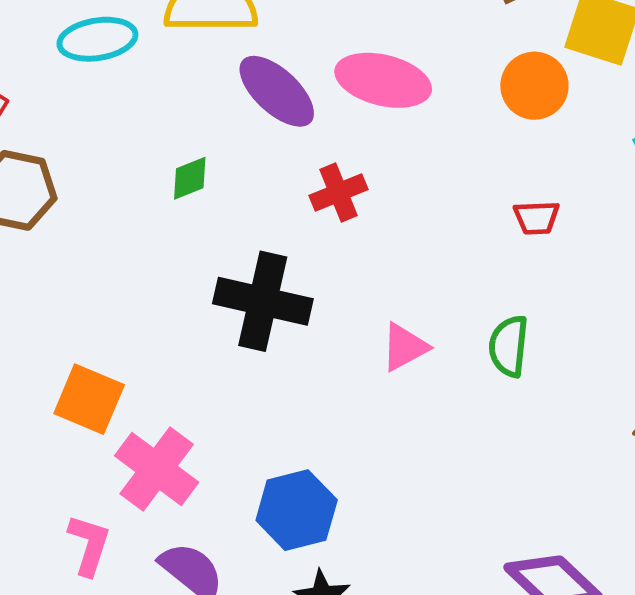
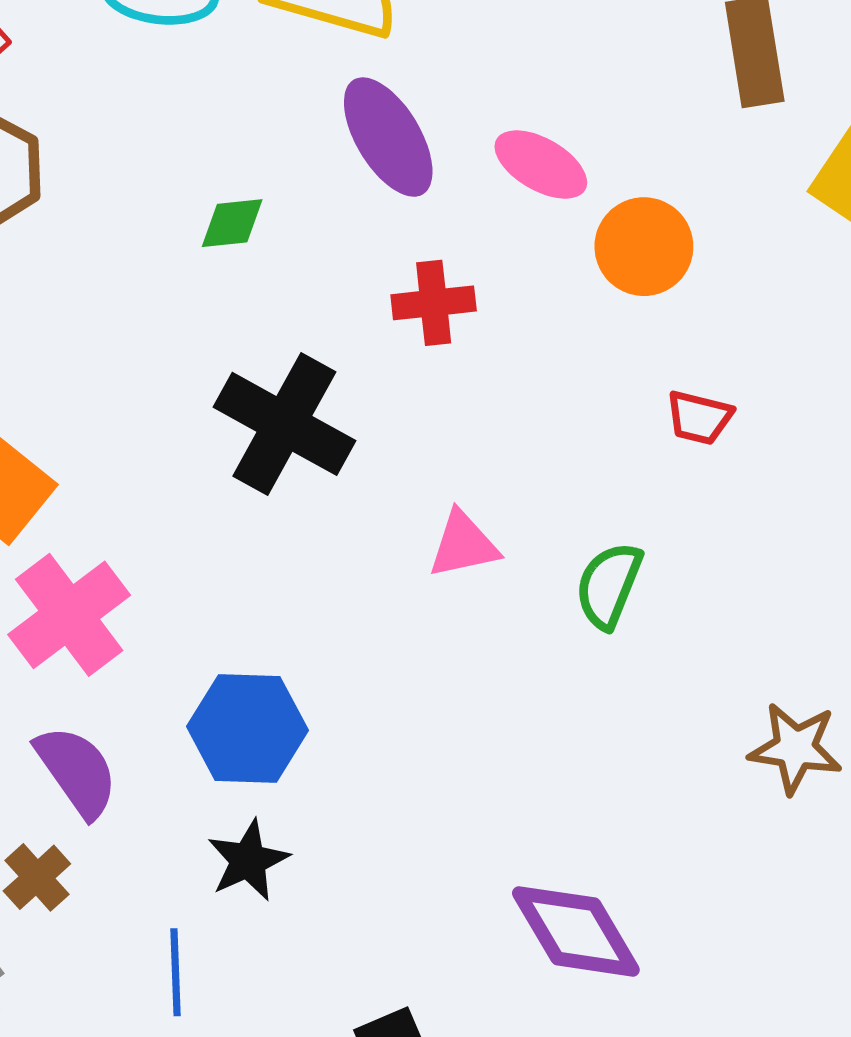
pink ellipse: (383, 80) -> (541, 165), size x0.7
orange circle: (534, 86) -> (644, 247), moved

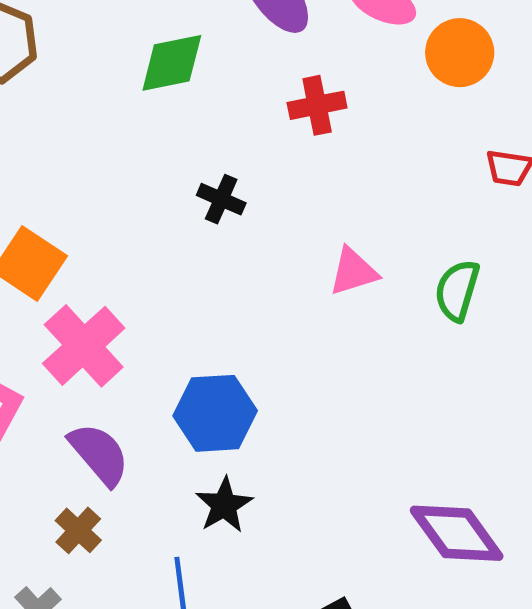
green diamond: (232, 223) -> (172, 63), size x1.5
black cross: (284, 424) -> (221, 199), size x0.5

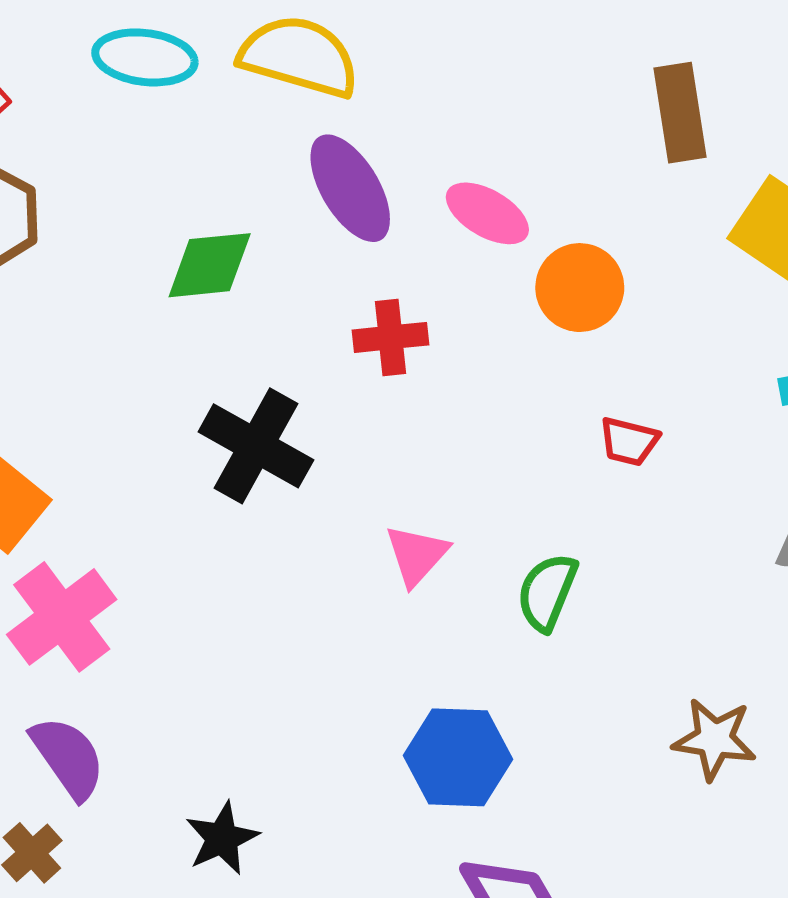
black cross: (221, 199) -> (256, 446), size x1.8
pink triangle: (353, 272) -> (417, 555), turned -36
blue hexagon: (215, 413) -> (458, 757), moved

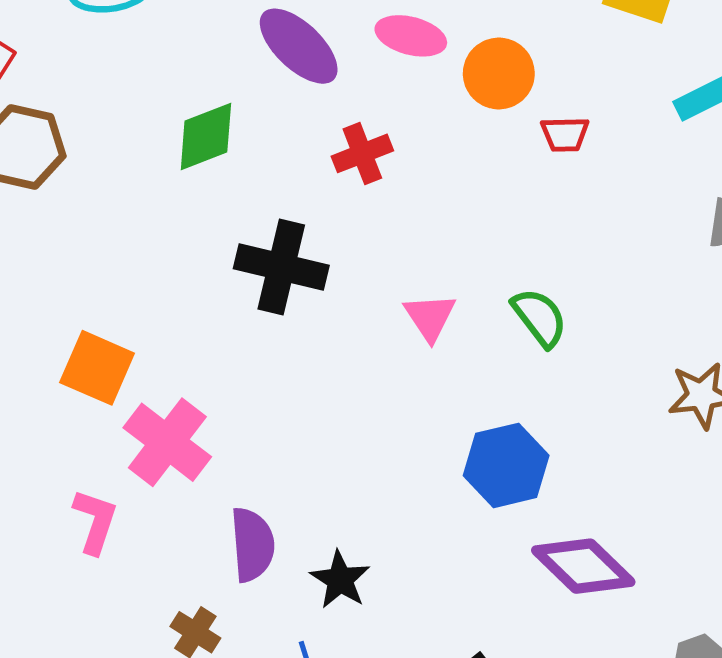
red trapezoid: (629, 441) -> (565, 134), moved
green semicircle: (547, 592) -> (539, 317), turned 136
purple semicircle: (68, 758) -> (252, 545), moved, turned 46

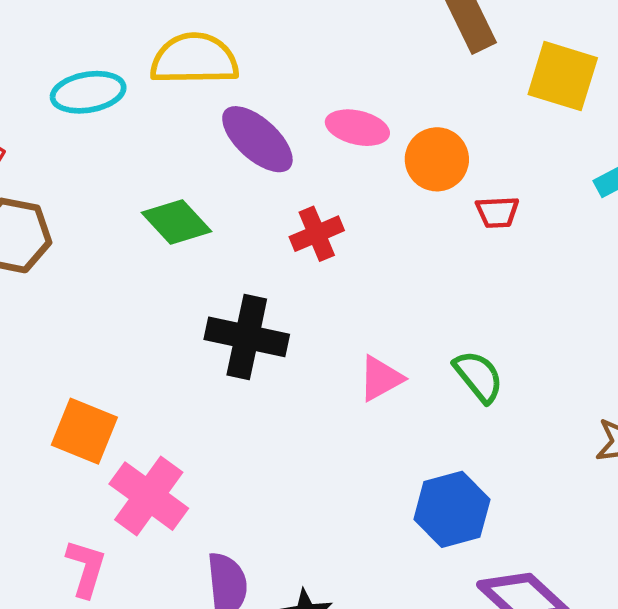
green diamond: (206, 136) -> (177, 222), turned 70
pink triangle: (430, 317) -> (381, 378), turned 36

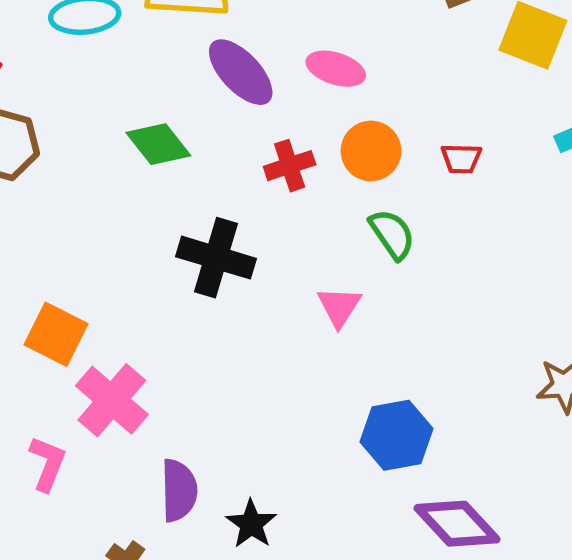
orange circle: (437, 159) -> (371, 151), moved
green semicircle: (479, 376) -> (392, 234), moved
pink triangle: (381, 378) -> (339, 307), turned -33

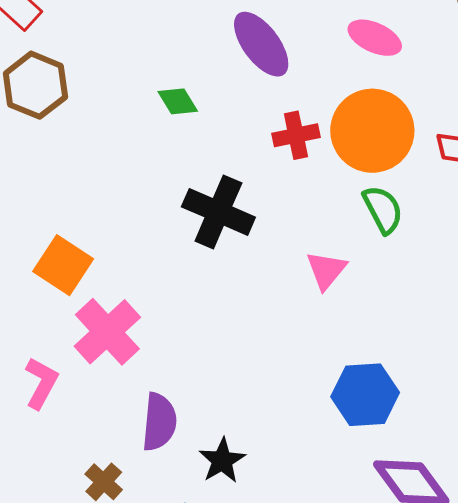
pink ellipse: (336, 69) -> (375, 38), moved
green diamond: (158, 144) -> (178, 101), size x0.7
orange circle: (371, 151) -> (372, 131), size x1.5

